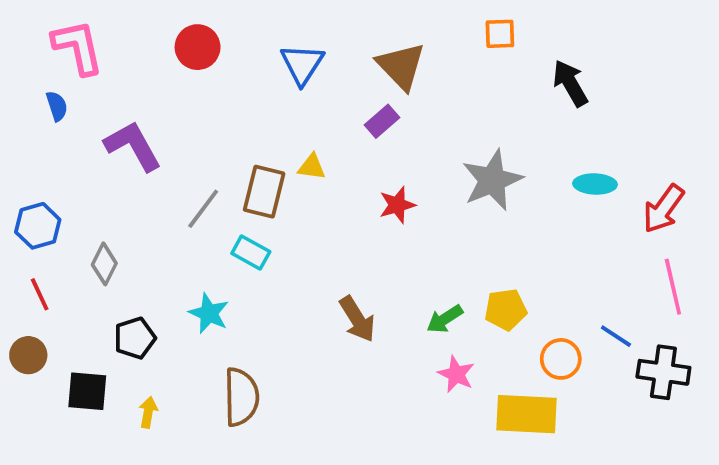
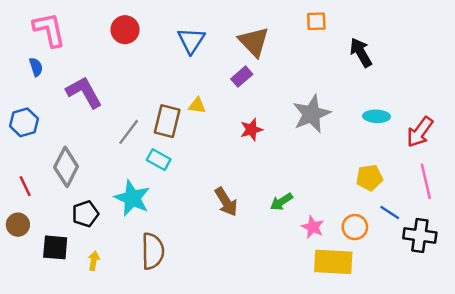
blue hexagon: (38, 226) -> (24, 122), moved
gray diamond: (104, 264) -> (66, 167), size x1.5
yellow pentagon: (506, 310) -> (369, 178), moved
cyan star: (209, 313) -> (132, 198), size x1.4
pink star: (456, 374) -> (313, 227), moved

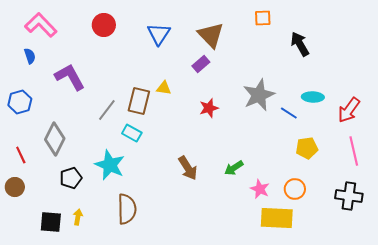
pink L-shape: (49, 30) -> (41, 25), turned -32
blue line: (390, 213) -> (289, 113), moved
black square: (55, 247) -> (51, 222), moved

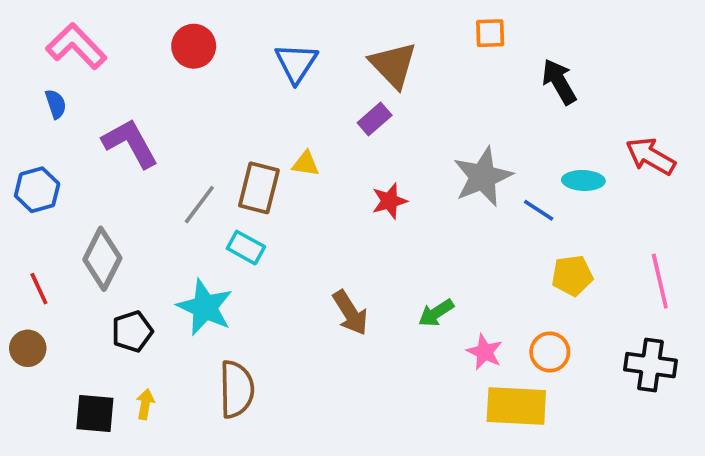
red arrow: (349, 110) -> (651, 156), moved, turned 84

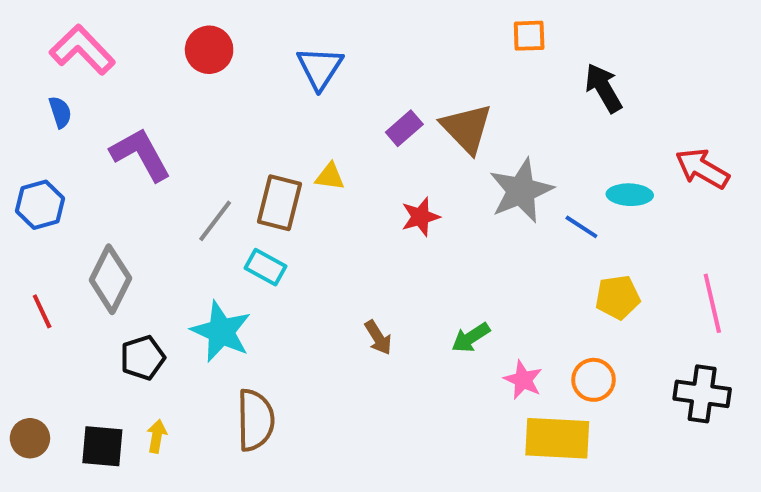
brown triangle: (393, 65) -> (467, 128), moved
brown arrow: (350, 313) -> (378, 338), size x0.7
brown circle: (28, 348) -> (30, 438), moved

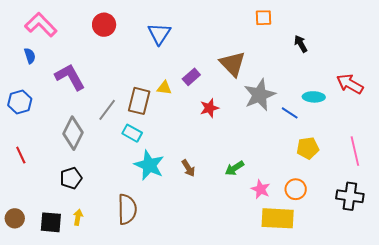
black arrow: (604, 88) -> (301, 44), size x0.7
purple rectangle: (404, 128) -> (191, 77), moved
gray diamond: (110, 279) -> (73, 133), moved
cyan star: (221, 332) -> (149, 165), moved

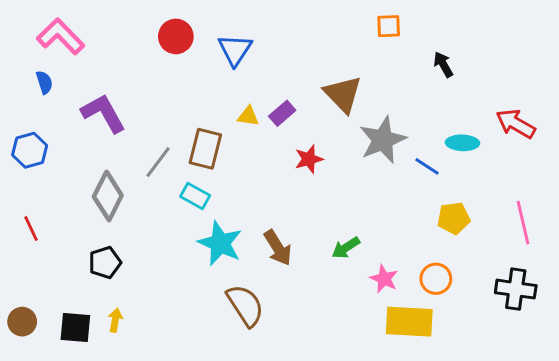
red circle: (104, 25) -> (176, 36), moved
yellow triangle: (164, 88) -> (248, 116), moved
brown arrow: (188, 168) -> (278, 248), size x1.4
brown semicircle: (127, 209) -> (245, 305), moved, turned -32

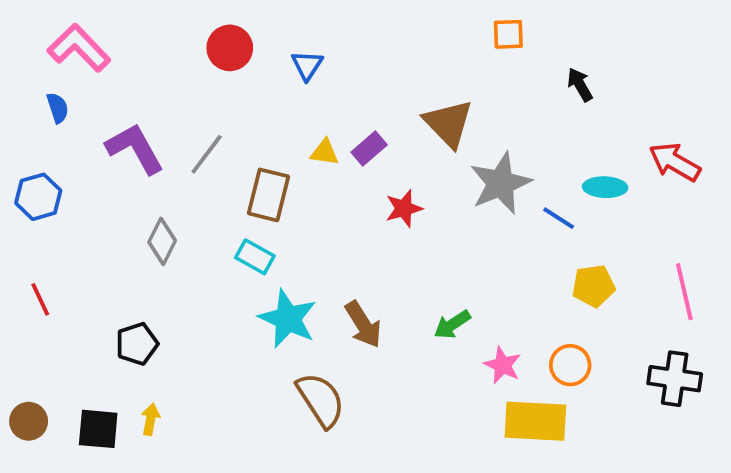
blue triangle: (235, 50) -> (307, 65), size x0.7
gray line: (158, 162) -> (207, 154), moved
gray diamond: (108, 196) -> (162, 241), moved, size x0.7

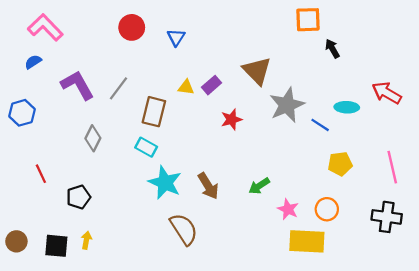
orange square: (508, 34) -> (308, 20), moved, size x1.4
blue semicircle: (58, 108) -> (33, 62), turned -105
red line: (40, 299) -> (41, 174), moved

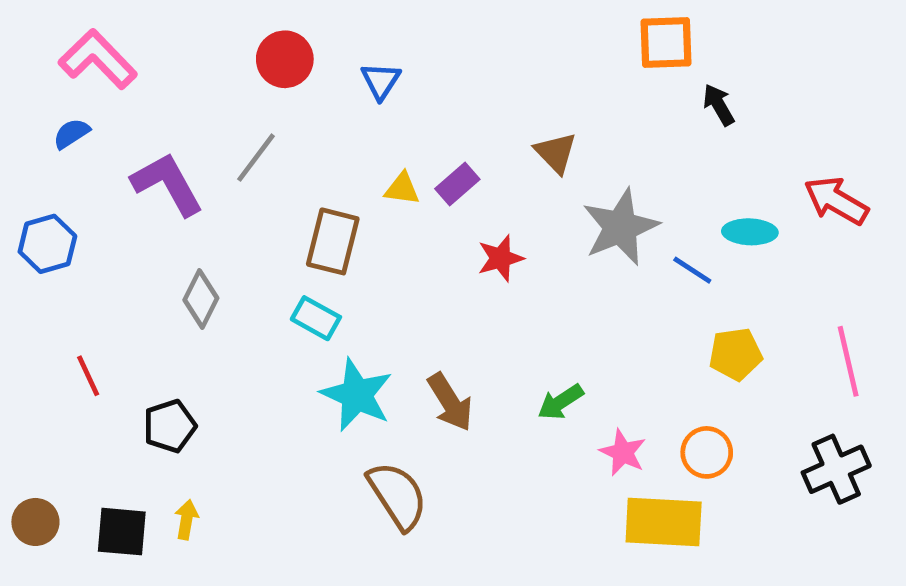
brown triangle: (257, 71) -> (556, 153), size x0.7
gray line: (118, 88) -> (256, 158), moved
black cross: (387, 217) -> (836, 469), turned -32

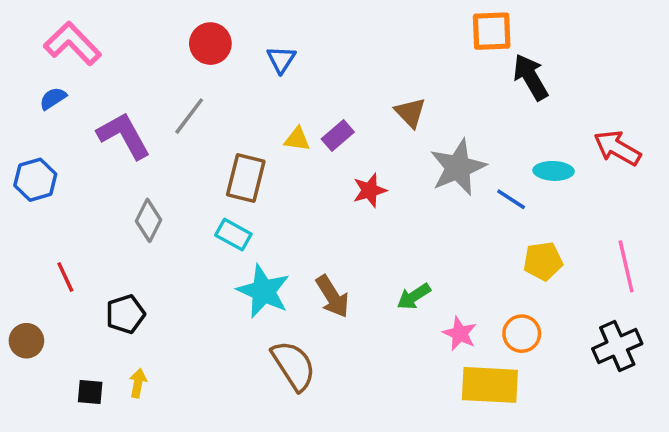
black arrow: (719, 105) -> (531, 77), size x1.5
brown circle: (35, 522) -> (26, 341), moved
black square: (122, 532) -> (90, 392), size x0.7

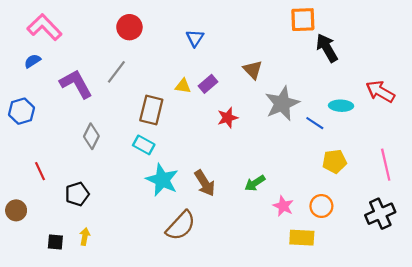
blue triangle: (281, 59) -> (195, 38), moved
brown semicircle: (294, 365) -> (181, 226), turned 76
yellow rectangle: (490, 385) -> (302, 238), size x0.7

